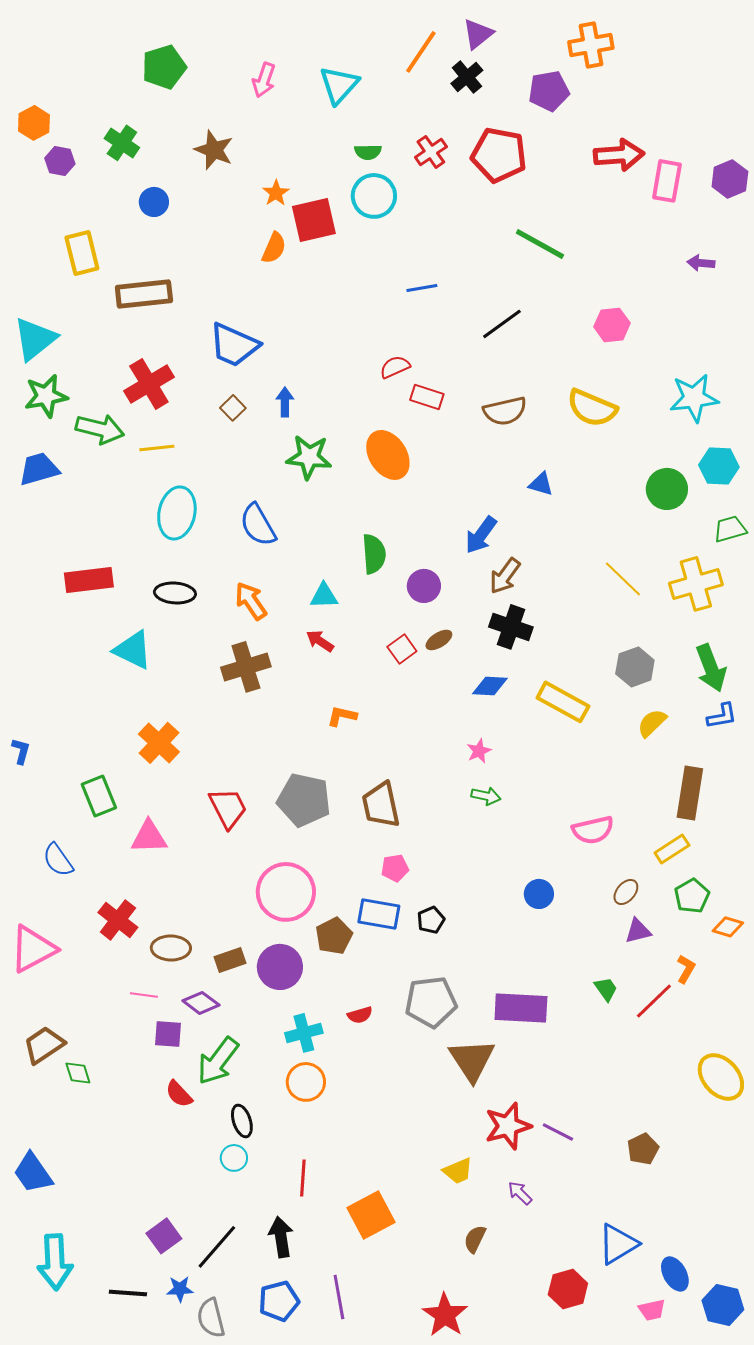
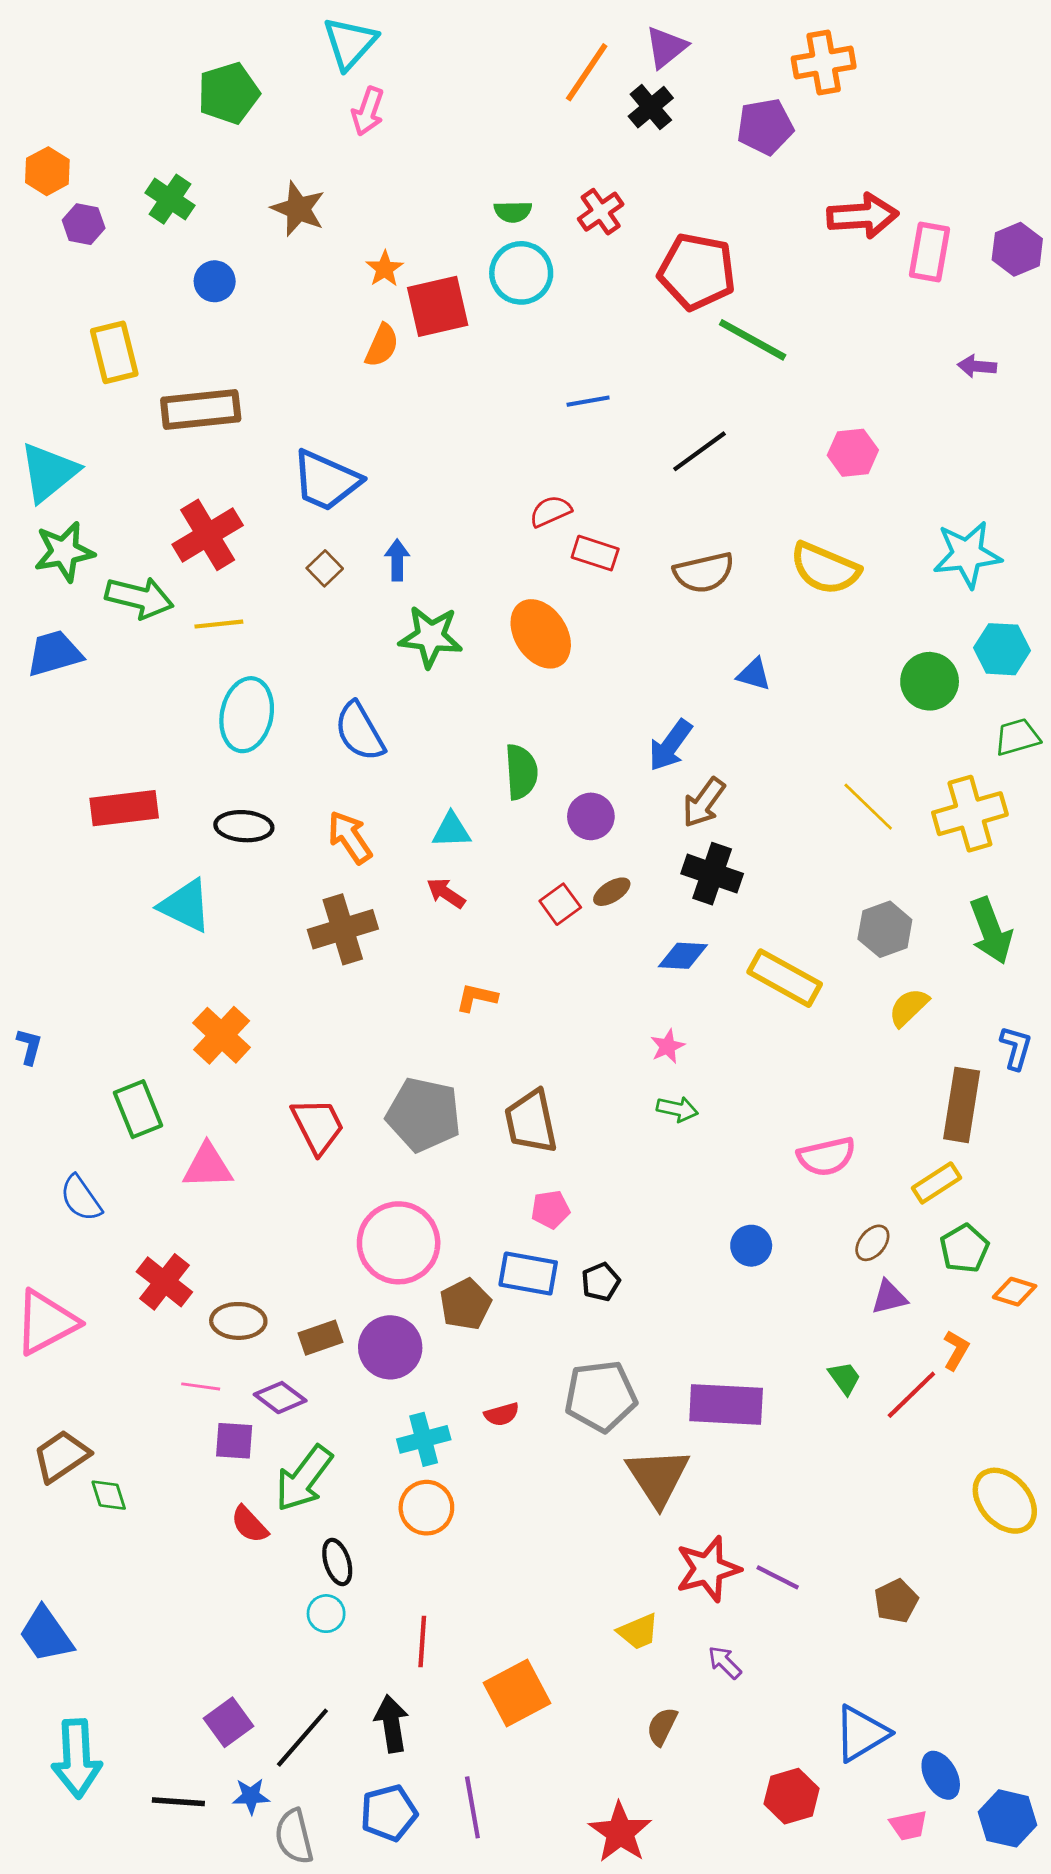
cyan triangle: (339, 85) -> (350, 43), moved
red pentagon: (499, 155) -> (697, 272), moved
blue L-shape: (722, 716) -> (1016, 1048), moved, turned -64

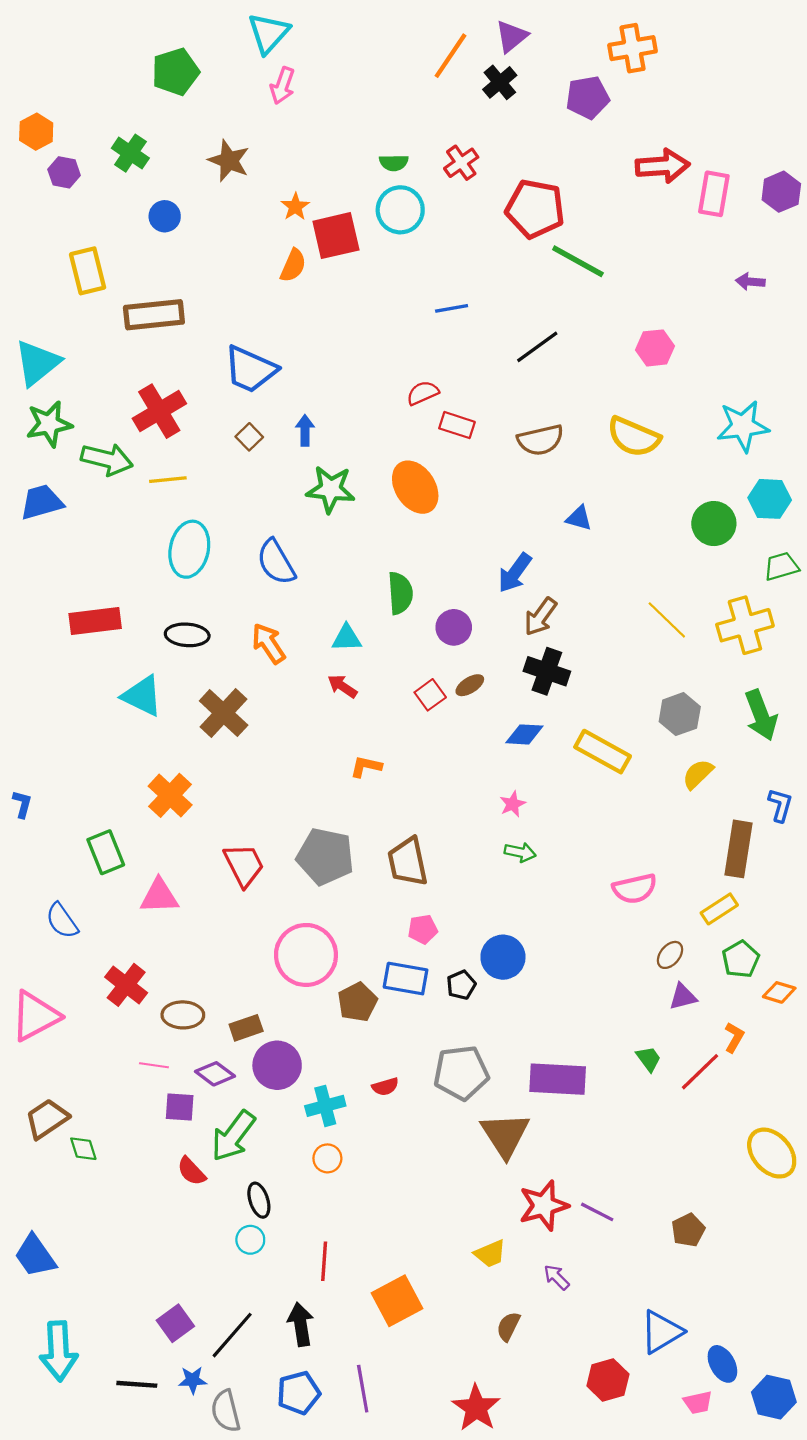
brown cross: (343, 929) -> (224, 713), moved, turned -30
blue circle: (751, 1246) -> (503, 957), moved, size x1.4
purple circle: (390, 1347) -> (277, 1065), moved
orange circle: (426, 1508) -> (327, 1158), size x0.7

